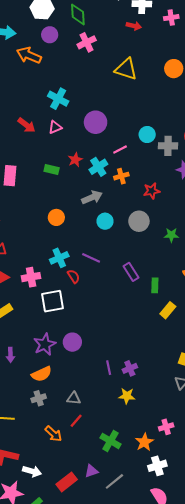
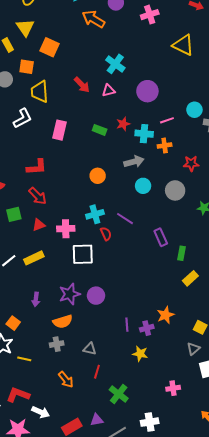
cyan cross: (98, 167) -> (144, 134), turned 30
red line: (76, 421) -> (97, 372), moved, turned -32
orange star: (144, 442) -> (165, 315), moved
white cross: (157, 466) -> (150, 422), moved

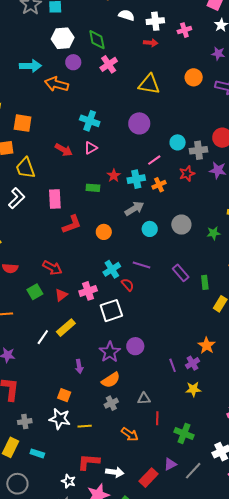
purple circle: (147, 91) -> (139, 123), moved
red star: (191, 164) -> (187, 174), moved
red L-shape: (37, 167) -> (72, 224), moved

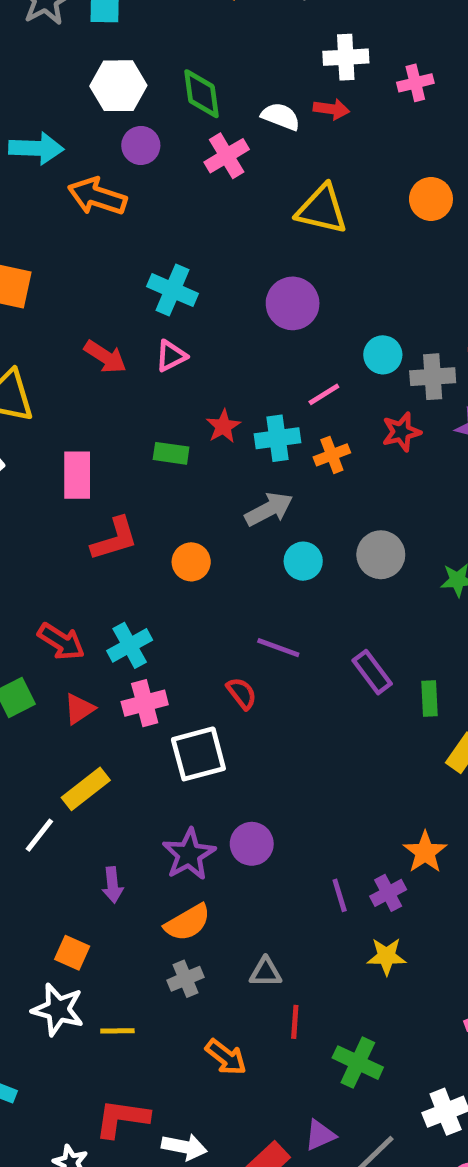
white semicircle: (126, 15) -> (281, 116), moved
cyan cross: (112, 269) -> (130, 645), moved
white line: (43, 337) -> (39, 835), moved

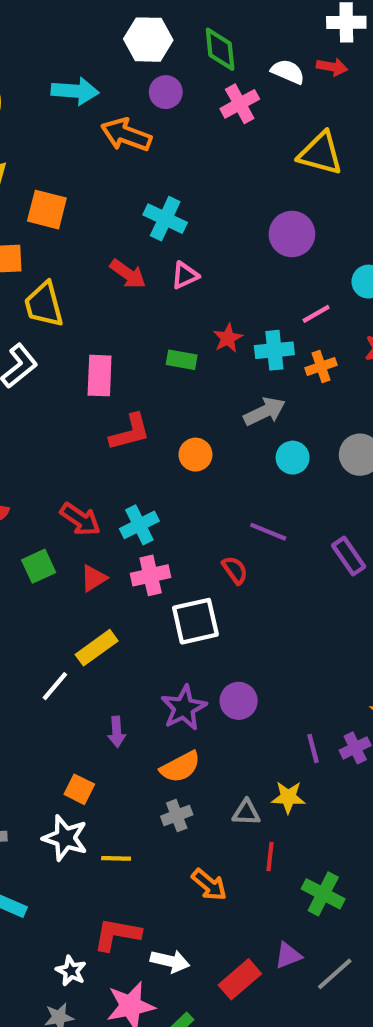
cyan cross: (173, 290) -> (165, 219), moved
yellow star: (387, 956) -> (288, 797), moved

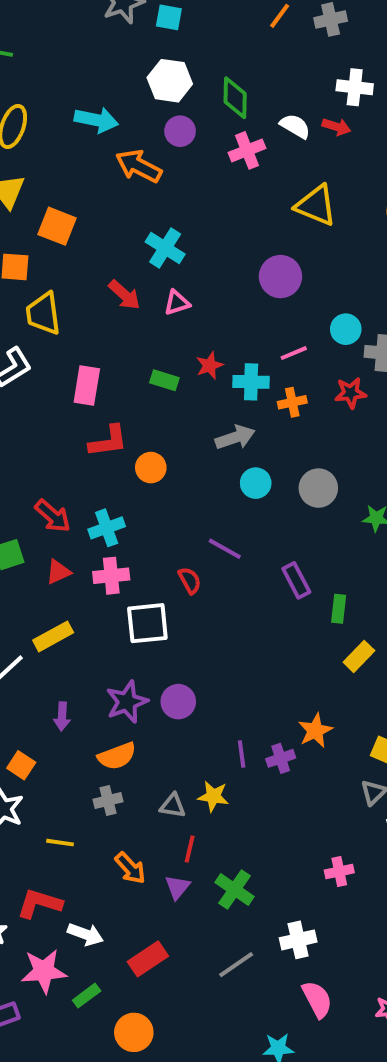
orange circle: (195, 455) -> (151, 468), moved
yellow line: (116, 858) -> (60, 843), moved
purple triangle: (288, 955) -> (178, 887), moved, turned -36

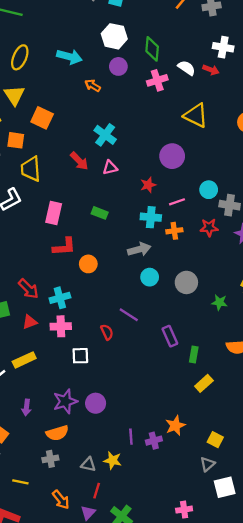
orange arrow: (139, 166) -> (93, 86), size x0.6
red star: (209, 365) -> (148, 185), moved
white square: (147, 623) -> (80, 356), size x0.7

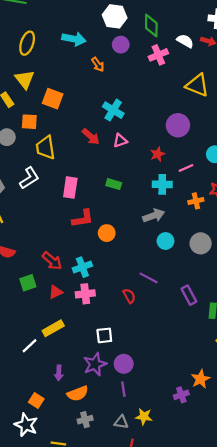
orange arrow: (93, 86) -> (98, 64), turned -152
orange cross: (174, 231) -> (196, 201), moved
white square: (80, 356) -> (104, 335), moved
orange semicircle: (57, 433) -> (78, 394), moved
purple line: (131, 437) -> (123, 389), moved

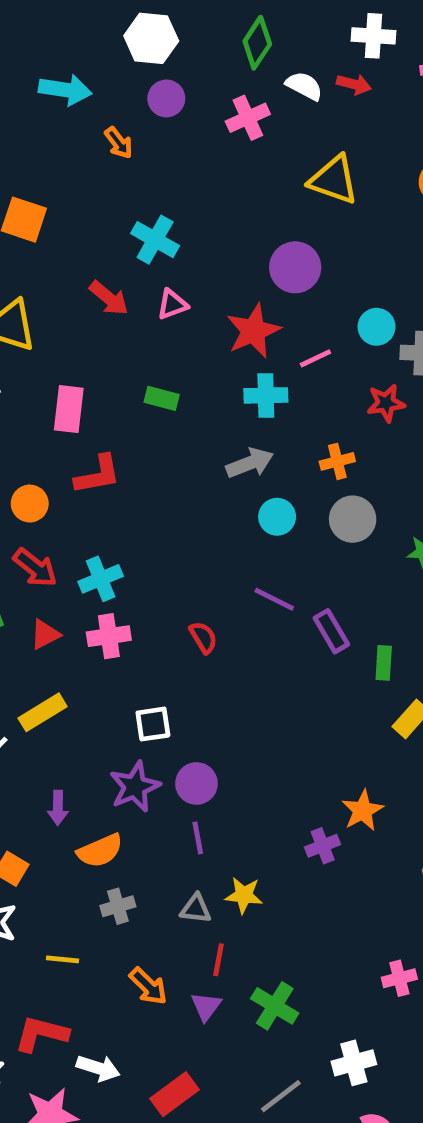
green diamond: (151, 26) -> (257, 43), moved, turned 35
red star: (157, 154) -> (253, 331), size x1.6
orange cross: (196, 201) -> (337, 461), moved
orange circle: (107, 233) -> (30, 504), moved
purple line: (149, 278) -> (274, 599), moved

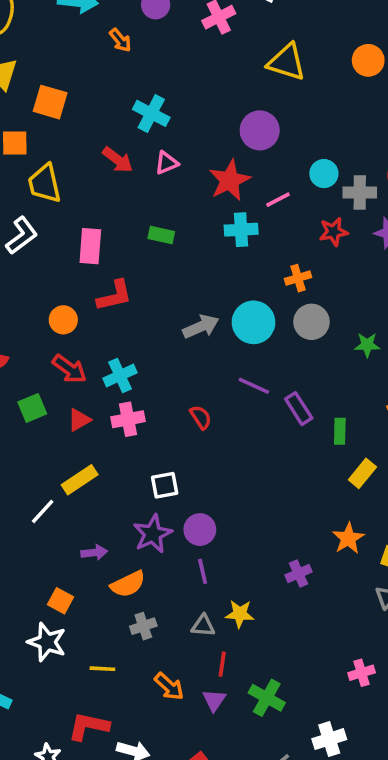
gray arrow: (250, 463) -> (201, 327), moved
cyan circle: (277, 517) -> (254, 322), size x1.5
purple arrow: (58, 808) -> (94, 553), turned -95
orange star: (363, 810) -> (348, 538), moved

